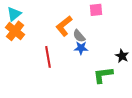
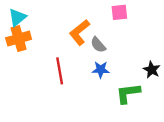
orange cross: (15, 31) -> (19, 39), turned 36
blue star: (81, 48) -> (101, 70), moved

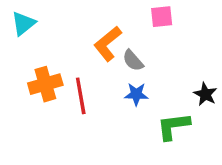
orange cross: (19, 39) -> (45, 84), moved

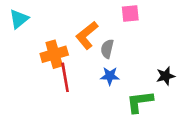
gray semicircle: (133, 61) -> (107, 49), turned 54
orange cross: (45, 84) -> (54, 54), moved
black star: (205, 94) -> (166, 76), turned 30

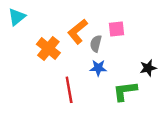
pink square: (130, 14) -> (116, 29), moved
orange cross: (54, 54) -> (48, 48), turned -35
red line: (65, 77) -> (69, 90), moved

